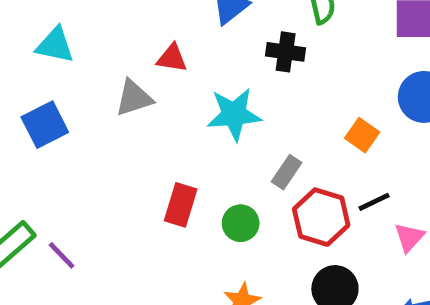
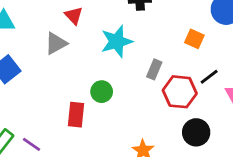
red triangle: (172, 58) -> (74, 16), turned 48
red rectangle: (181, 205) -> (76, 115), moved
green circle: (241, 223) -> (102, 92), moved

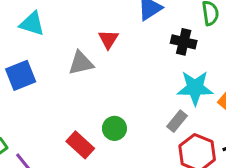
cyan star: (117, 41) -> (195, 88), moved
red rectangle: (76, 115) -> (80, 145), turned -70

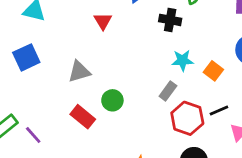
gray triangle: (81, 63) -> (79, 72), moved
cyan star: (195, 88) -> (182, 60), size x0.7

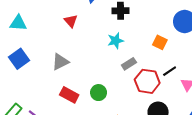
cyan star: (182, 60) -> (116, 41), moved
gray rectangle: (168, 91) -> (129, 64), turned 32
green circle: (112, 100) -> (99, 93), moved

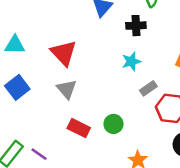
red triangle: (71, 21) -> (64, 53), moved, size x1.6
gray triangle: (60, 62) -> (67, 89), turned -42

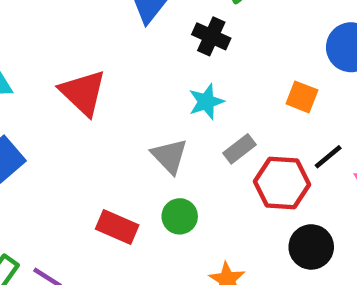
black cross: (136, 26) -> (211, 36), turned 30
gray triangle: (67, 89) -> (169, 156), moved

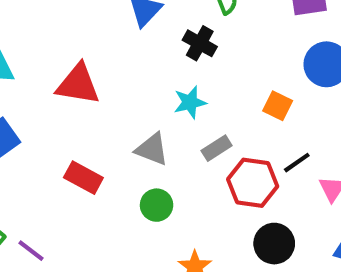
red triangle: (83, 93) -> (78, 84), turned -39
gray triangle: (169, 156) -> (152, 149), turned -30
red rectangle: (117, 227) -> (83, 178), moved

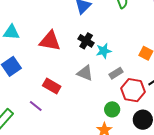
black cross: (200, 43) -> (86, 41), moved
green circle: (157, 205) -> (112, 109), moved
purple line: (31, 251) -> (36, 106), moved

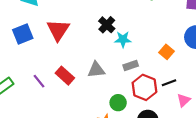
red triangle: (50, 41) -> (58, 30), moved, turned 40
gray triangle: (85, 73) -> (96, 70), moved, turned -42
red rectangle: (52, 86) -> (65, 76), moved

